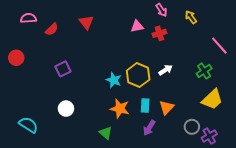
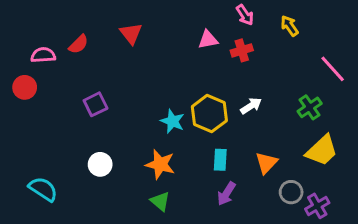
pink semicircle: (28, 18) -> (43, 55), moved
orange triangle: (167, 108) -> (266, 163), moved
orange star: (120, 109) -> (160, 164), moved

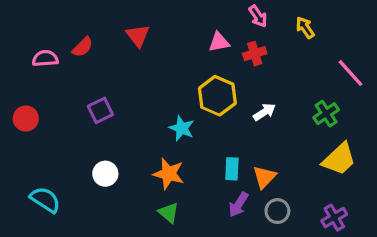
red circle: (25, 87) -> (26, 118), moved
yellow hexagon: (209, 114) -> (217, 96), moved
orange triangle: (266, 163) -> (264, 177), moved
gray circle: (291, 192) -> (277, 211), moved

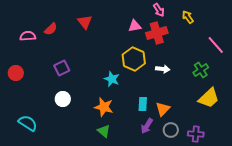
red cross: (255, 54) -> (157, 33), size x1.5
white arrow: (264, 112) -> (163, 69), turned 40
white circle: (105, 174) -> (63, 99), moved
purple cross: (334, 218) -> (196, 134), moved, turned 35

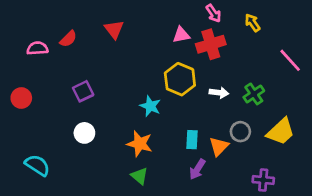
green cross: (201, 70) -> (254, 94), moved
gray circle: (171, 130) -> (240, 132), moved

